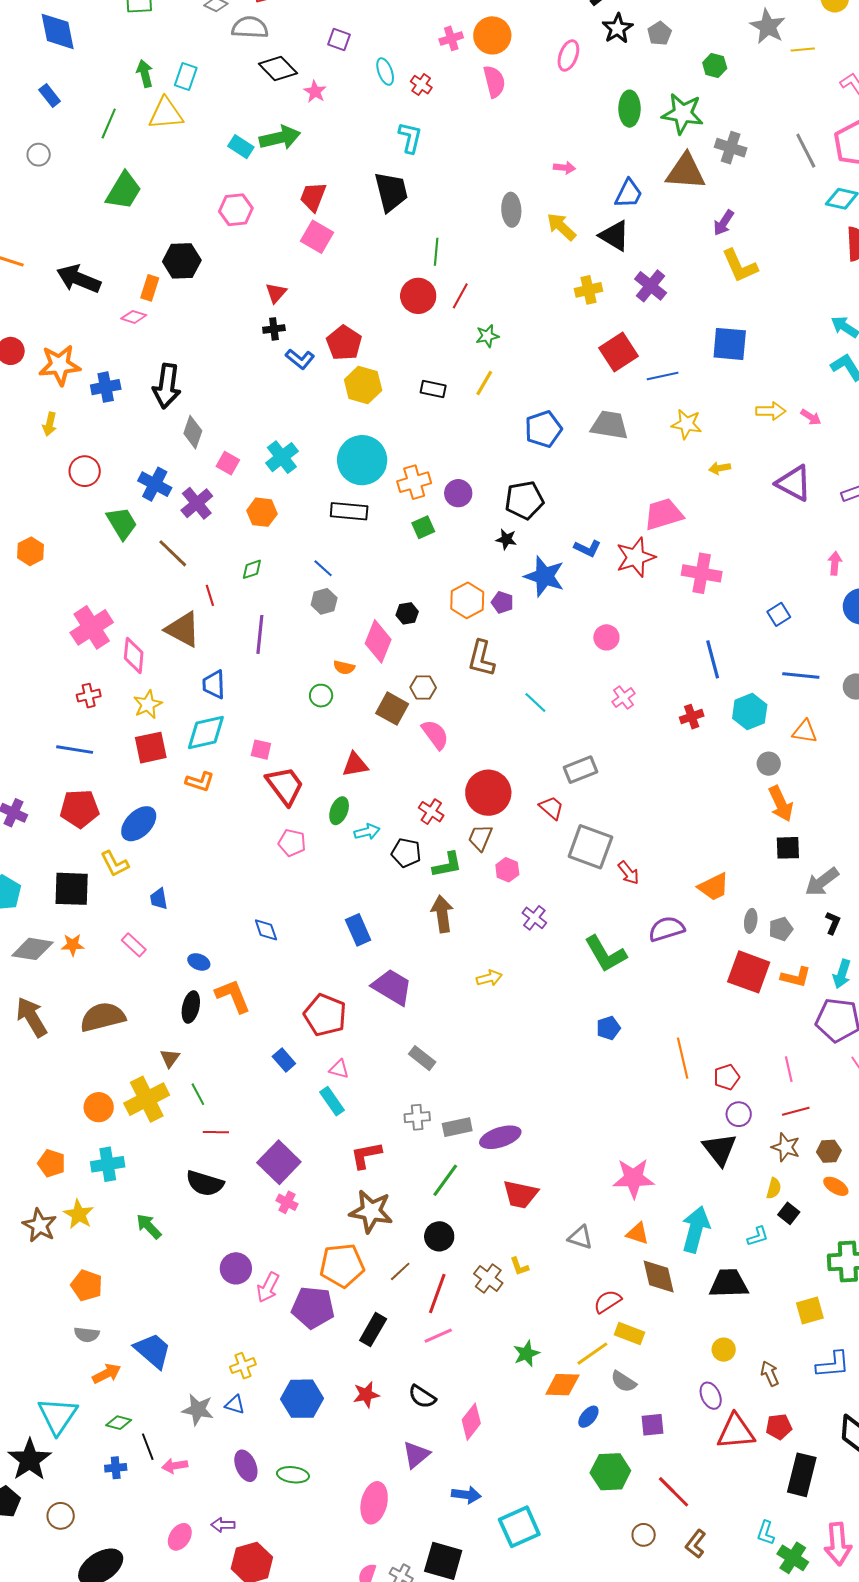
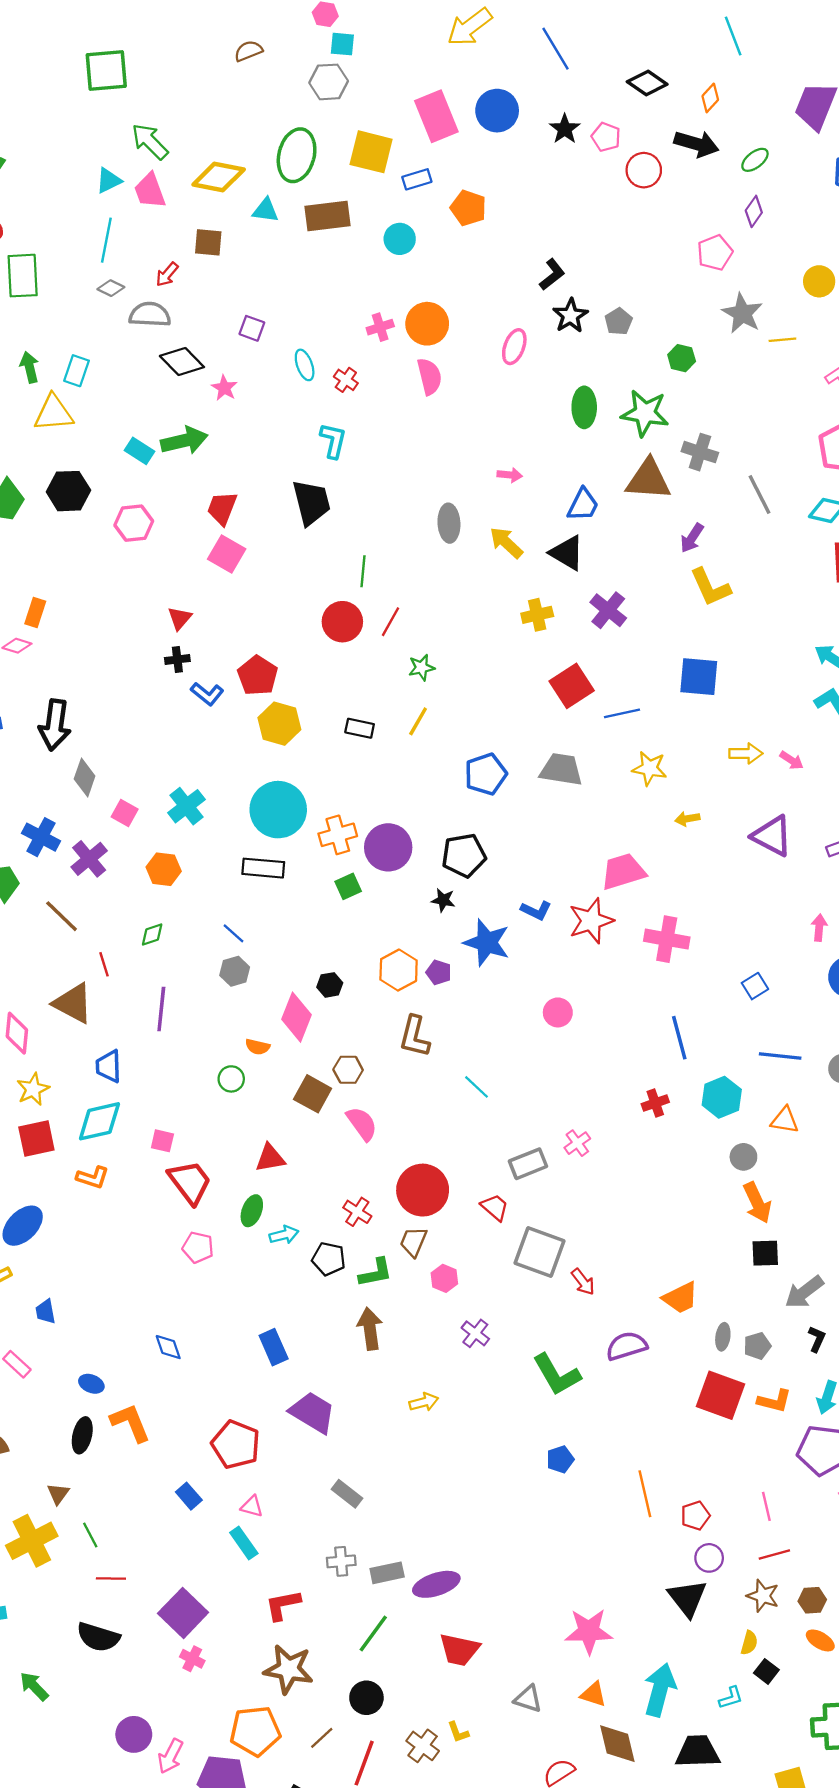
gray line: (806, 151) -> (760, 494), moved
black hexagon: (182, 261) -> (68, 491), moved
purple circle: (458, 493) -> (388, 847), size x1.5
pink cross: (623, 698) -> (577, 1143), moved

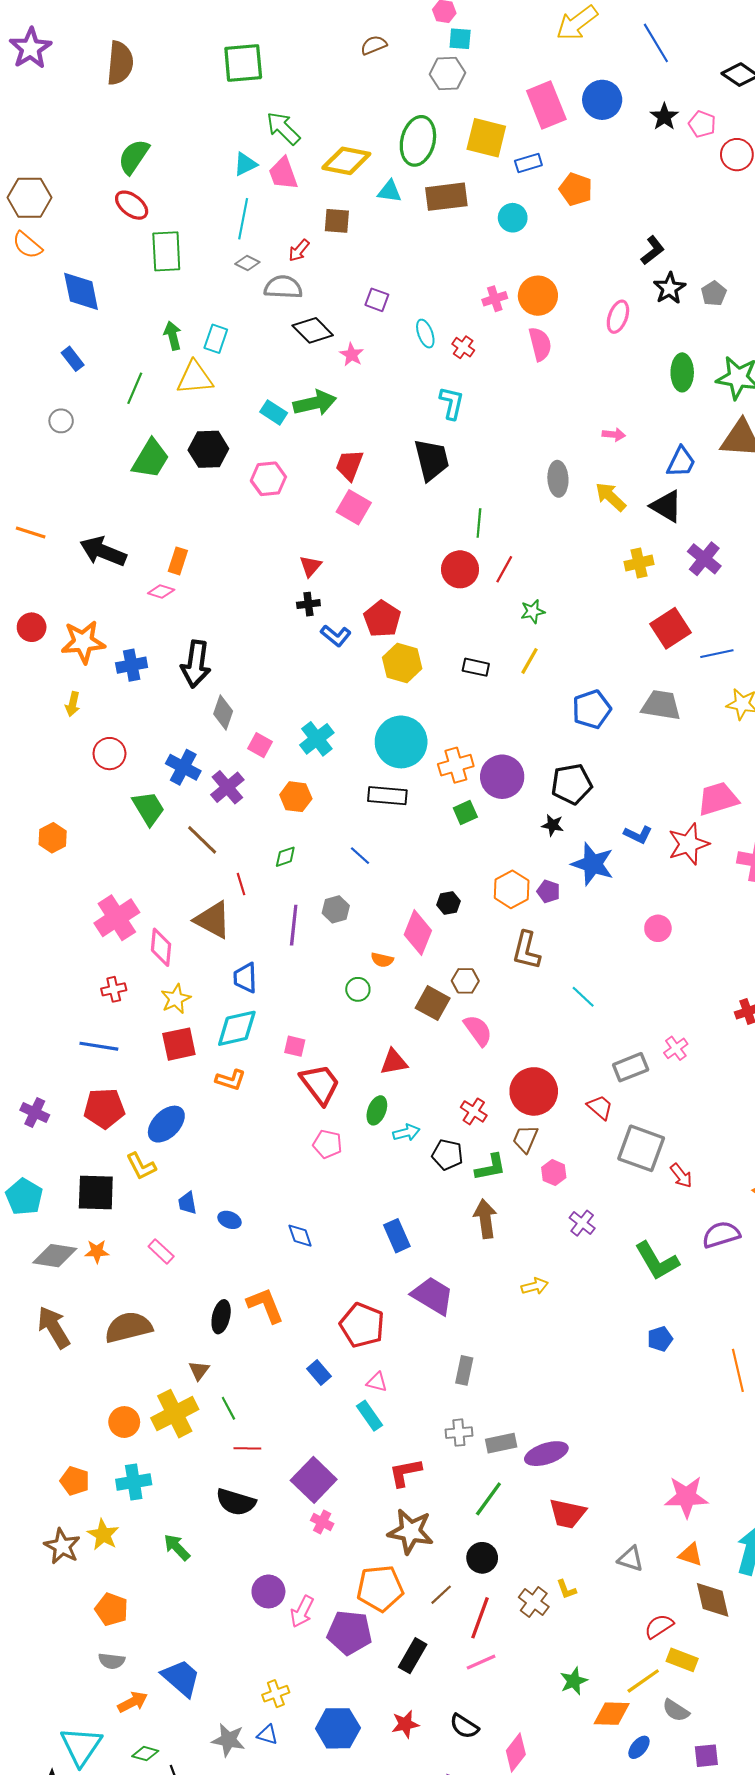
gray hexagon: (235, 971) -> (336, 909), moved
blue ellipse: (91, 1384) -> (229, 1220), moved
gray rectangle: (347, 1494) -> (464, 1370), turned 64

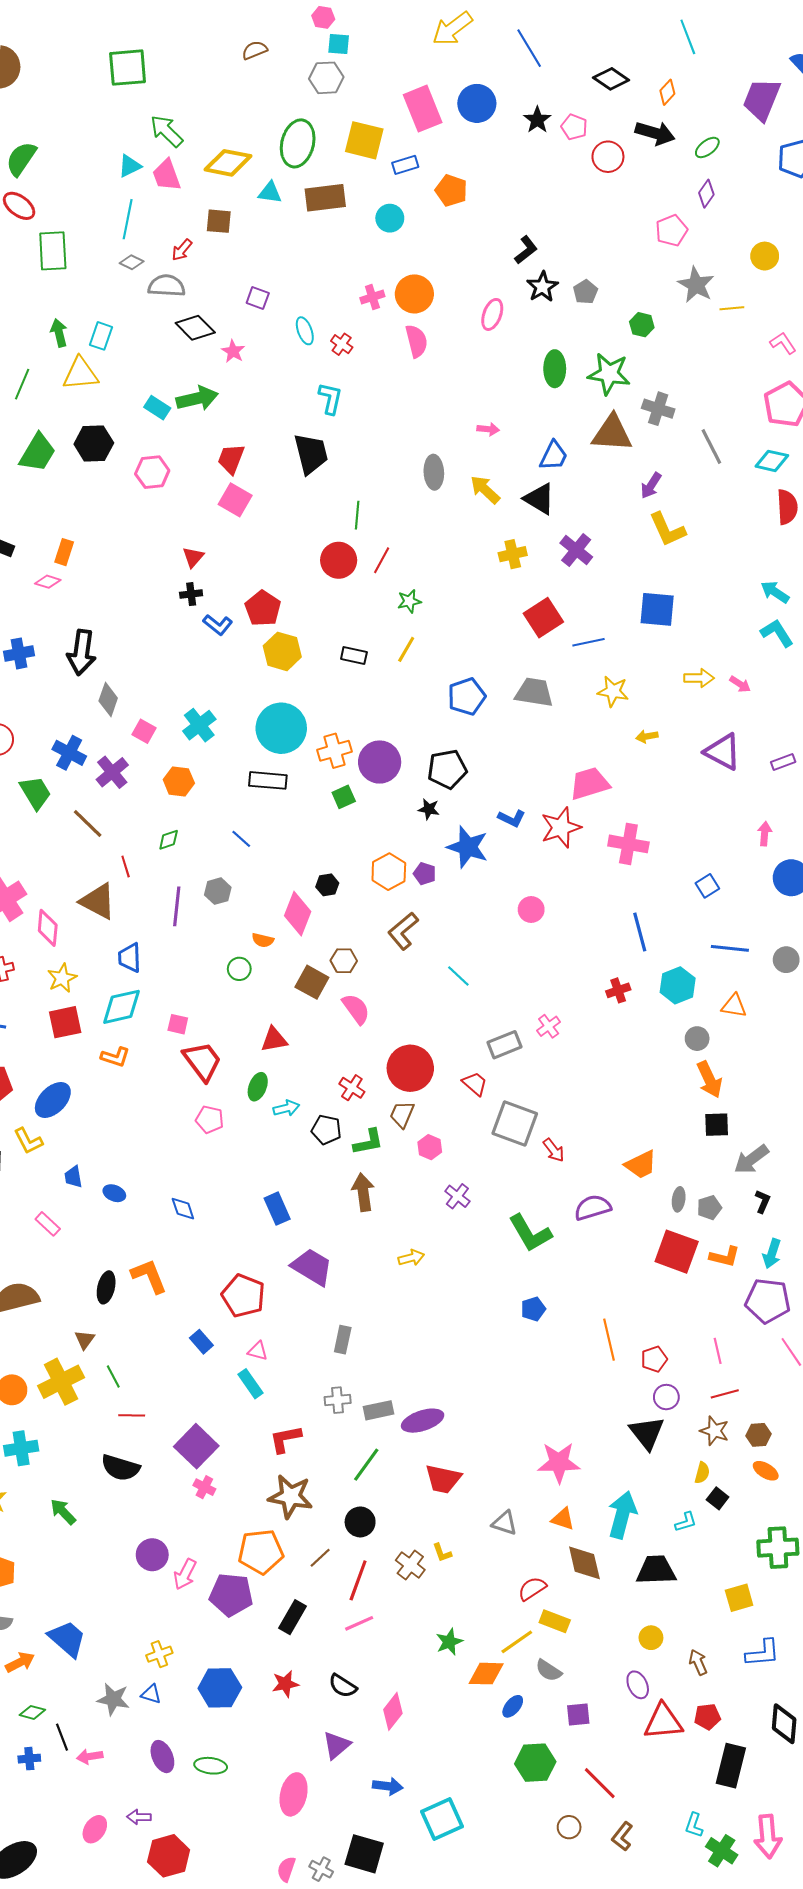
brown L-shape: (526, 950) -> (403, 931), turned 36

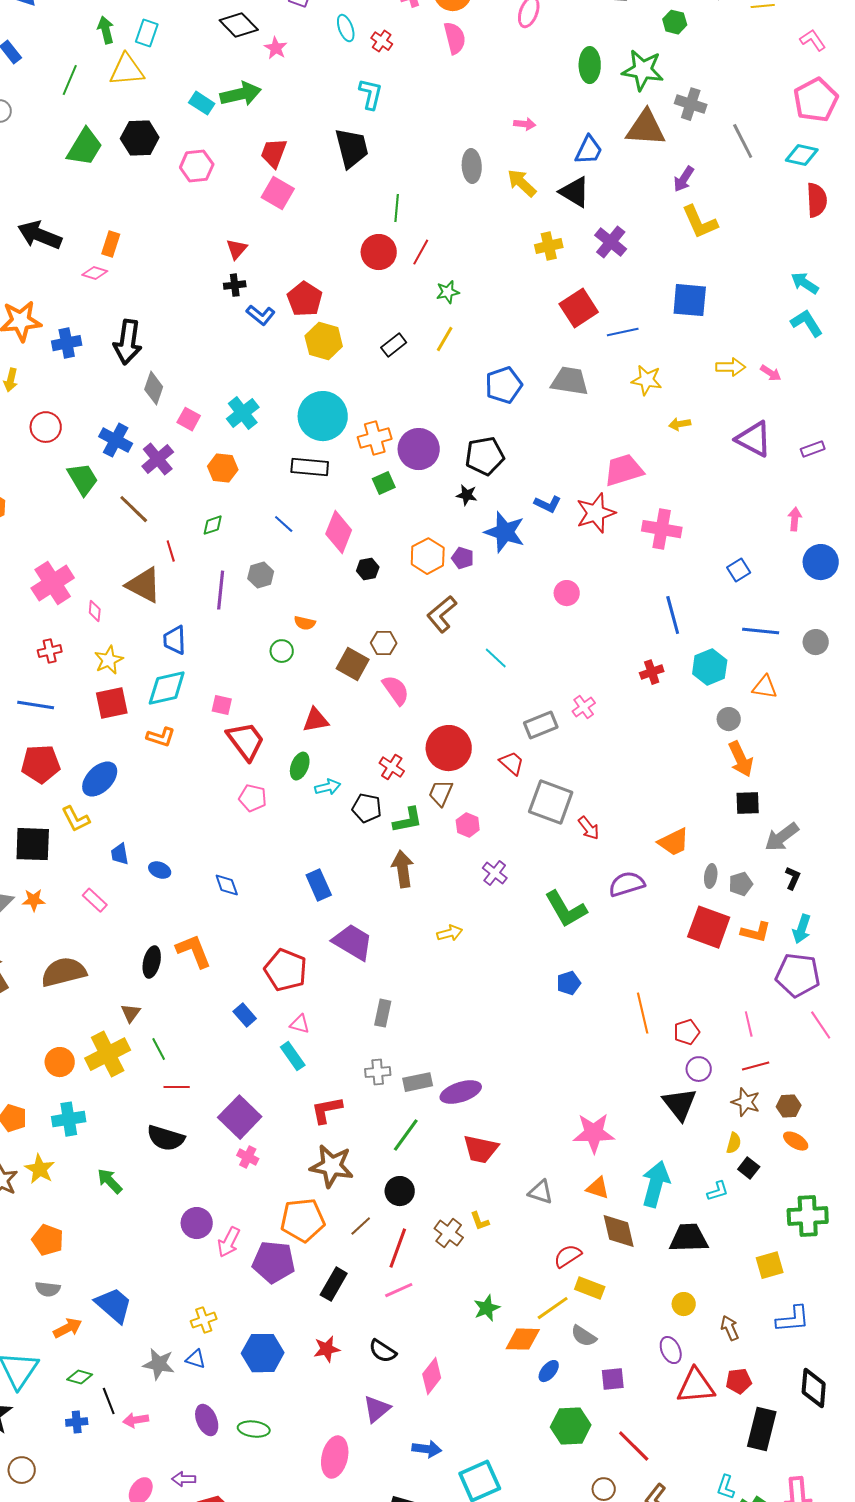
black rectangle: (354, 655) -> (394, 345), turned -50
pink diamond: (298, 914) -> (339, 532), moved
pink diamond: (48, 928) -> (95, 611), size x0.6

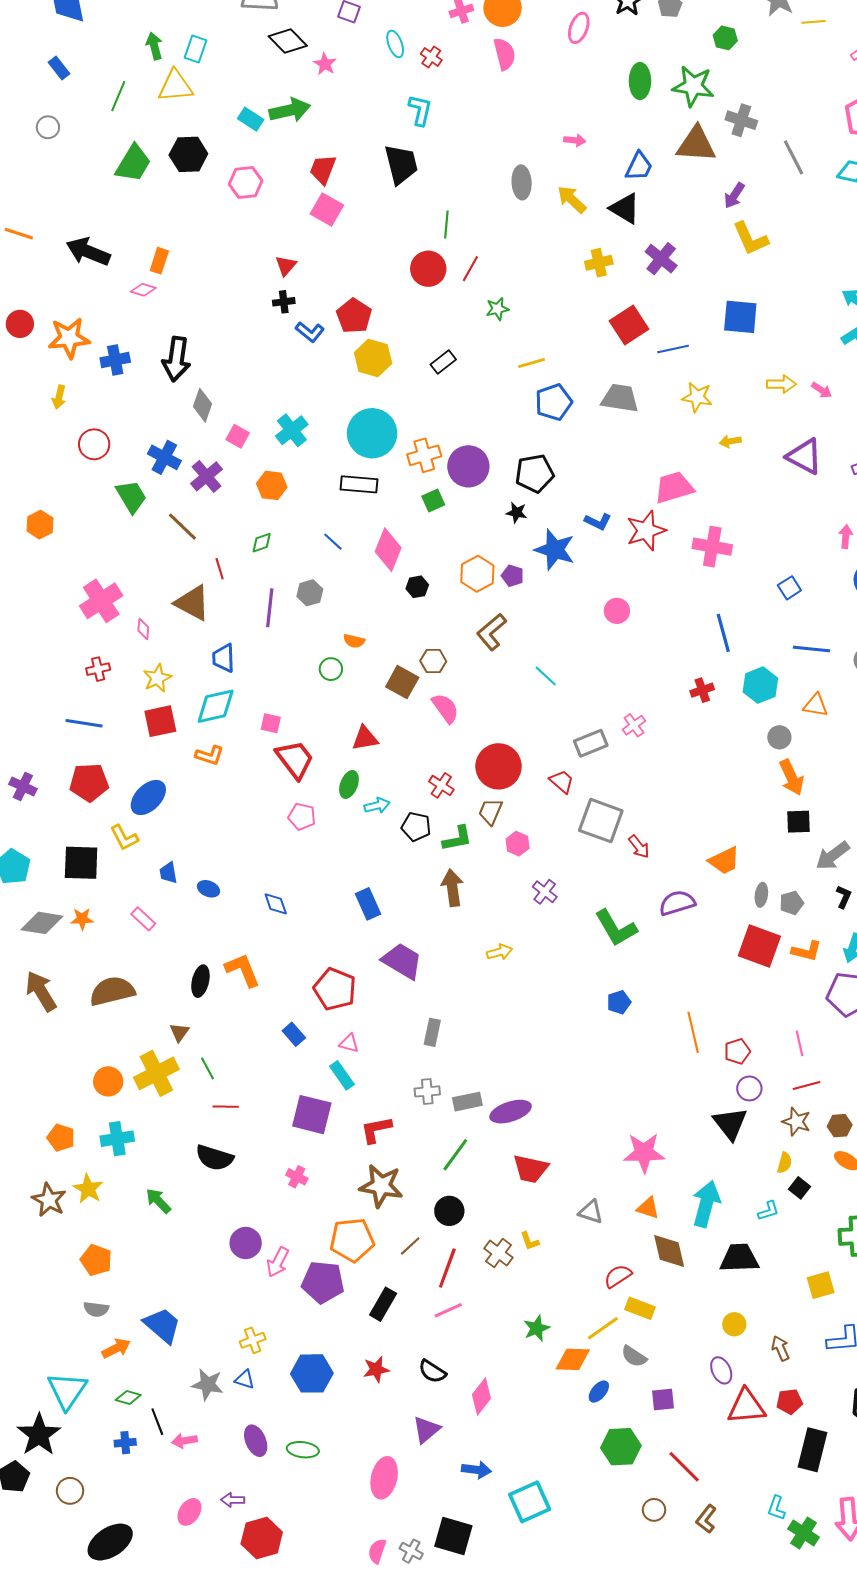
yellow line: (445, 339) -> (532, 363), moved, turned 44
purple square: (240, 1117) -> (312, 1115), moved, turned -30

